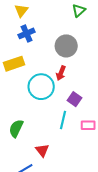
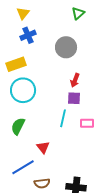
red arrow: (61, 73) -> (75, 80), moved
cyan circle: (41, 87) -> (23, 90), moved
purple square: (75, 99) -> (74, 98), turned -32

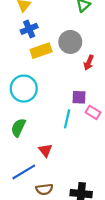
yellow rectangle: (16, 64) -> (41, 51), moved
red arrow: (75, 80) -> (89, 63), moved
pink rectangle: (87, 123) -> (93, 112), moved, turned 32

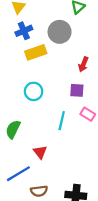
gray circle: (70, 42) -> (60, 32), moved
cyan circle: (24, 89) -> (34, 91), moved, size x0.7
purple square: (79, 97) -> (77, 90), moved

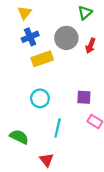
red arrow: (83, 64) -> (91, 46), moved
cyan line: (62, 121) -> (58, 128), moved
green semicircle: (13, 129) -> (19, 137), turned 90

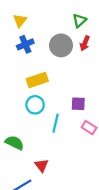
red arrow: (91, 46) -> (85, 43), moved
yellow rectangle: (42, 59) -> (37, 80), moved
cyan line: (58, 128) -> (56, 123), moved

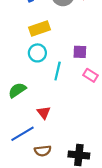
green semicircle: (15, 143) -> (17, 90), turned -60

